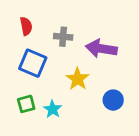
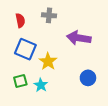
gray cross: (63, 37) -> (49, 15), moved
yellow star: (78, 79) -> (48, 61), moved

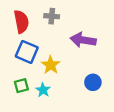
red semicircle: (20, 20) -> (21, 22), size x1.5

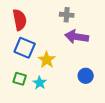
gray cross: (52, 16) -> (67, 15), moved
green square: (21, 86) -> (20, 79), turned 32

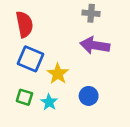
gray cross: (67, 15) -> (91, 13), moved
blue circle: (86, 76) -> (89, 96), moved

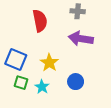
red semicircle: (24, 24) -> (40, 21), moved
blue square: (31, 59) -> (16, 60), moved

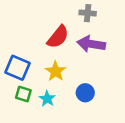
red semicircle: (40, 21) -> (58, 37), moved, turned 50

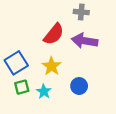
blue square: (17, 68) -> (16, 63), turned 35
green square: (23, 94) -> (22, 87), turned -32

